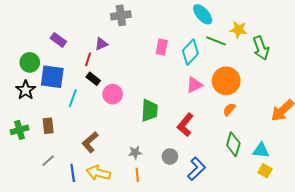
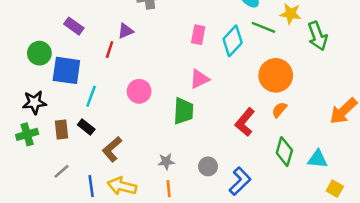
black rectangle: (93, 79) -> (86, 127), moved
pink triangle: (194, 85) -> (199, 79), moved
black star: (26, 90) -> (34, 102), moved, turned 30
red L-shape: (185, 125) -> (245, 122), moved
yellow square: (265, 171) -> (335, 189), moved

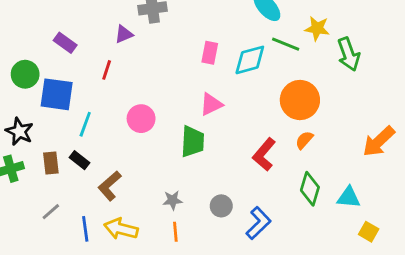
purple triangle: (126, 31) -> (124, 34), moved
cyan diamond: (233, 41) -> (250, 60), turned 32
black star: (34, 102) -> (19, 131), turned 30

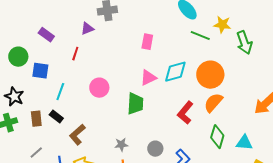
cyan diamond: (250, 60) -> (175, 72), moved
blue square: (57, 94) -> (40, 71), size x0.7
orange semicircle: (304, 140) -> (213, 103), size x1.5

